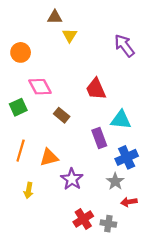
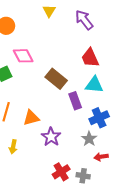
purple arrow: (124, 46) -> (84, 20), moved
red trapezoid: (96, 89) -> (90, 58), moved
brown rectangle: (62, 115) -> (56, 79), moved, size x1.5

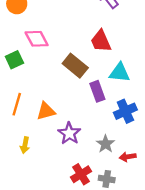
red trapezoid: (90, 58) -> (101, 41), moved
gray star: (89, 139) -> (106, 144), moved

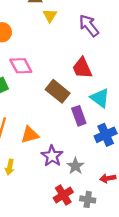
cyan triangle: (120, 73) -> (100, 98), turned 30
gray star: (106, 144) -> (75, 166), moved

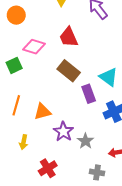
pink diamond: (21, 66) -> (34, 47), turned -45
red trapezoid: (82, 68) -> (69, 37), moved
red cross: (63, 195) -> (48, 168), moved

